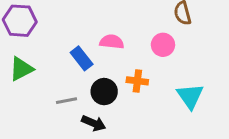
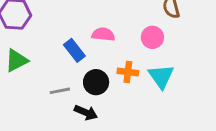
cyan triangle: (190, 96) -> (161, 76), moved

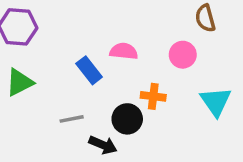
cyan triangle: (161, 76) -> (216, 102), moved
black circle: (96, 82) -> (127, 119), moved

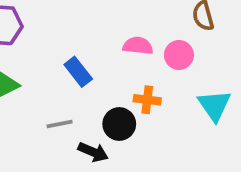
pink semicircle: (124, 51) -> (138, 46), moved

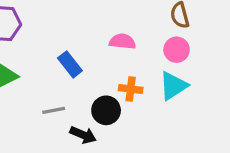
pink circle: (179, 55) -> (177, 50), moved
cyan triangle: (214, 105) -> (173, 86), moved, turned 32

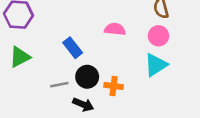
orange cross: (131, 89) -> (114, 86), moved
black circle: (106, 110) -> (87, 77), moved

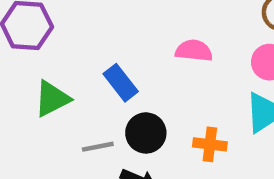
green triangle: (20, 57) -> (52, 99), moved
orange cross: (114, 86) -> (210, 144), moved

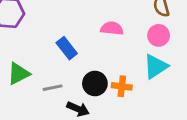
green triangle: (52, 99) -> (19, 74), moved
black circle: (146, 133) -> (95, 83), moved

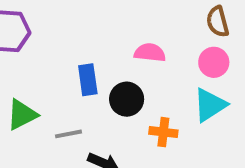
blue rectangle: (67, 48) -> (88, 80), turned 30
black circle: (95, 83) -> (127, 99), moved

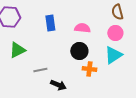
blue rectangle: (88, 80) -> (50, 23), moved
black circle: (127, 99) -> (79, 51), moved
green triangle: (22, 115) -> (17, 50), moved

